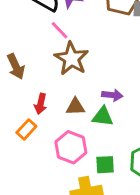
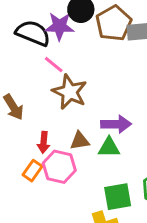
purple arrow: (112, 95) -> (116, 124), size x1.4
pink hexagon: (71, 147) -> (59, 167), moved
green square: (105, 165) -> (118, 197), size x1.4

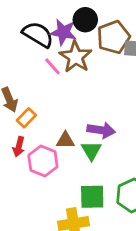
brown star: (70, 92) -> (76, 57), moved
red arrow: (44, 142) -> (19, 147), moved
green triangle: (109, 147) -> (91, 150), turned 50
orange rectangle: (32, 171) -> (26, 118), moved

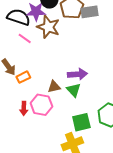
pink line: (53, 66) -> (25, 38), moved
orange rectangle: (26, 118) -> (23, 77), turned 32
red arrow: (19, 147) -> (24, 108), moved

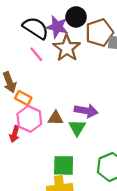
orange rectangle: (23, 77) -> (23, 98), turned 40
pink hexagon: (41, 105) -> (29, 119), moved
green square: (81, 122) -> (64, 165), moved

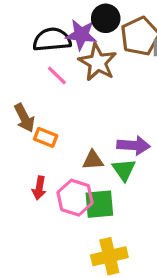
black semicircle: (36, 28) -> (52, 40), turned -32
pink hexagon: (29, 119) -> (75, 198), moved
green square: (64, 165) -> (99, 204), moved

